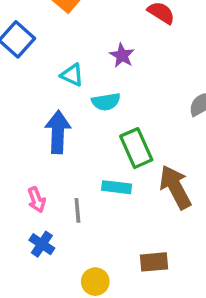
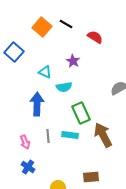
gray line: (77, 210) -> (48, 136), moved

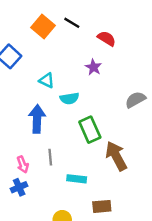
purple star: (73, 61) -> (93, 67), moved
cyan rectangle: (70, 135) -> (77, 179), moved
blue cross: (28, 167) -> (19, 187), moved, turned 32

